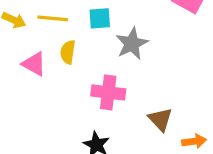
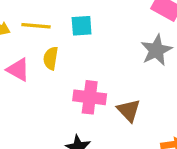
gray star: (132, 44) -> (156, 50), moved
brown triangle: (160, 119) -> (129, 110), moved

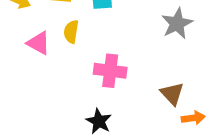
brown triangle: (129, 110) -> (172, 94), moved

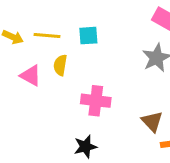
black star: (99, 121) -> (85, 147), turned 30

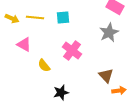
yellow semicircle: (60, 65) -> (44, 66), moved, turned -48
pink cross: (96, 101) -> (72, 50), moved, turned 30

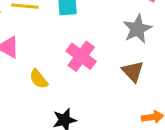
brown triangle: (106, 76) -> (133, 71), moved

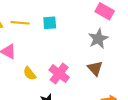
pink cross: (81, 56) -> (59, 74), moved

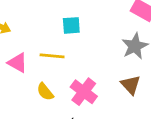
yellow line: (20, 23) -> (52, 56), moved

